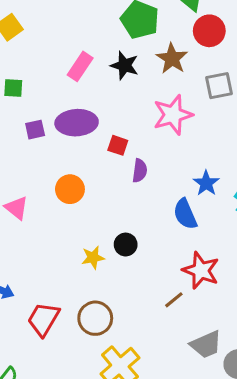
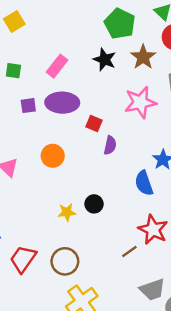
pink rectangle: (80, 66) -> (57, 66), moved

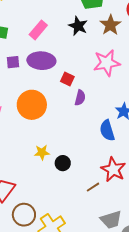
orange circle: (53, 156) -> (32, 105), size x1.5
black circle: (94, 204) -> (63, 163), moved
brown circle: (65, 261) -> (24, 215), moved

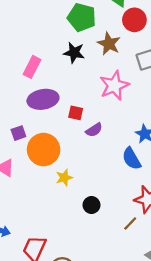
purple square: (13, 62) -> (18, 133), moved
purple semicircle: (80, 98) -> (94, 130), turned 56
yellow star: (42, 152) -> (64, 178), moved

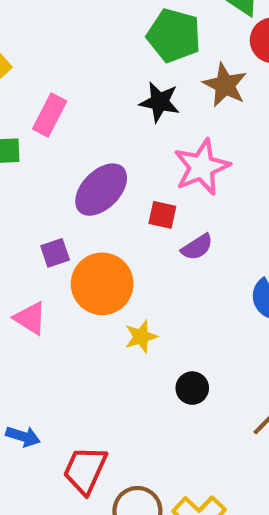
pink rectangle: (32, 67) -> (50, 115), moved
pink star: (114, 86) -> (202, 167), moved
purple ellipse: (43, 99) -> (101, 190), turned -36

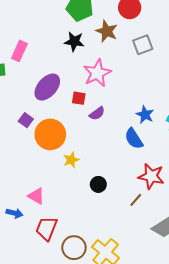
purple square: (55, 253) -> (26, 120), turned -32
pink triangle: (30, 318) -> (36, 196), moved

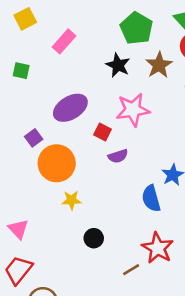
pink rectangle: (19, 51) -> (64, 41), moved

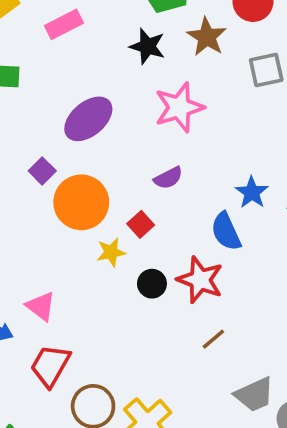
pink rectangle: (64, 41) -> (64, 24), turned 30
red square: (103, 132) -> (141, 224), moved, turned 30
black circle: (94, 238) -> (152, 284), moved
red star: (158, 248) -> (200, 280), moved

